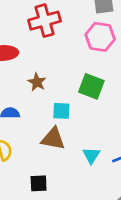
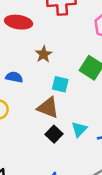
black square: (39, 183) -> (54, 134), moved, turned 35

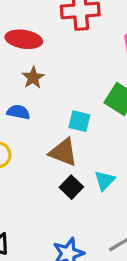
brown star: (44, 54) -> (33, 78), moved

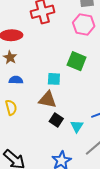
brown star: (33, 78) -> (10, 57), moved
cyan triangle: (105, 181) -> (77, 126), moved

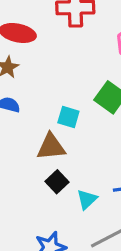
brown triangle: (48, 100) -> (51, 147), turned -30

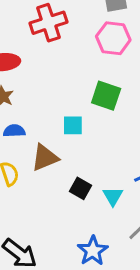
brown triangle: (51, 147) -> (45, 158), moved

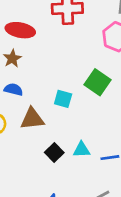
cyan triangle: (113, 196) -> (82, 150), moved, turned 42

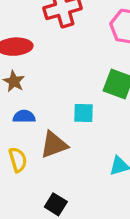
black square: (54, 153) -> (56, 204), moved

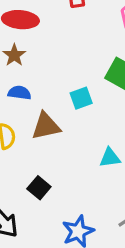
cyan square: (84, 113) -> (81, 98), turned -30

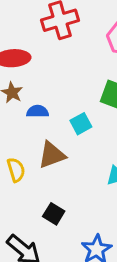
blue semicircle: (19, 93) -> (38, 111), moved

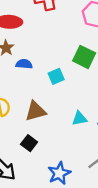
brown triangle: (52, 155) -> (36, 111), moved

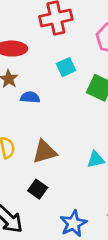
cyan square: (56, 76) -> (66, 67), moved

